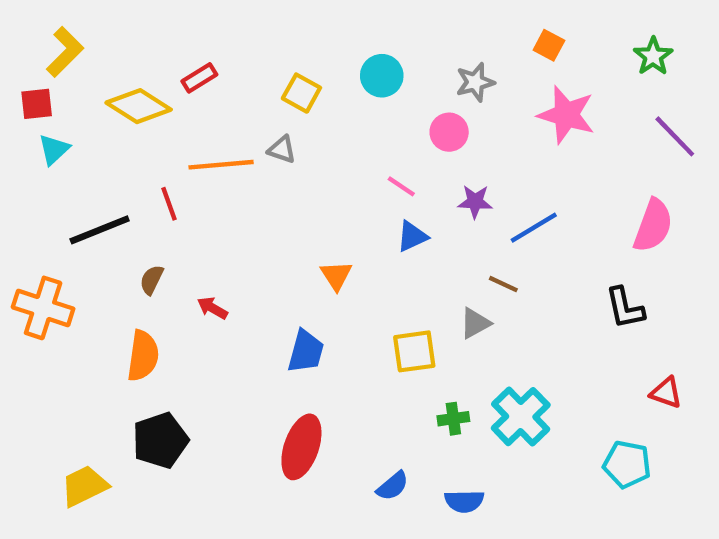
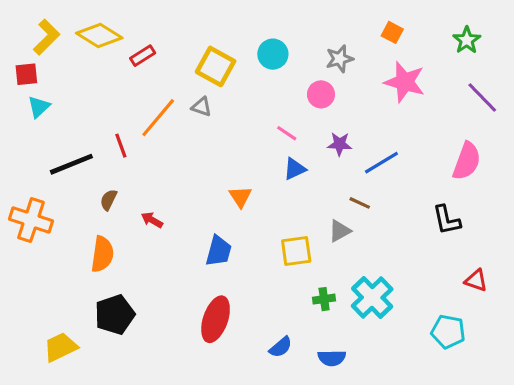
yellow square: (301, 93) -> (216, 66), size x1.4
yellow diamond: (139, 106) -> (99, 35), moved
orange line: (221, 165) -> (158, 118), turned -45

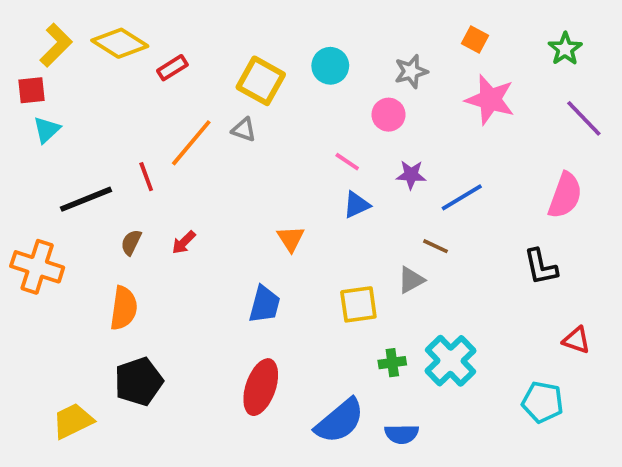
red arrow: (152, 220) -> (184, 242), moved, turned -75
blue semicircle: (281, 347) -> (340, 421), size x1.8

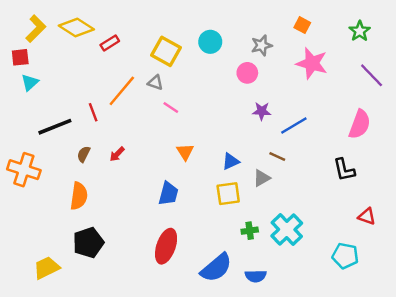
pink line: (347, 162) -> (171, 108), moved
blue triangle: (357, 205) -> (231, 161), moved

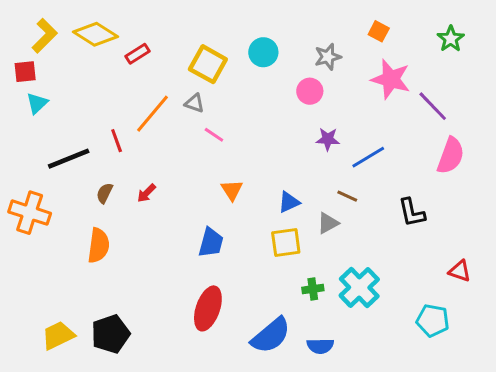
purple line: (372, 75) -> (433, 106), moved
black L-shape: (344, 170) -> (412, 213), moved
black pentagon: (88, 243) -> (111, 334), moved

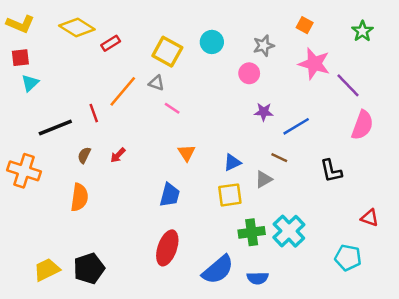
yellow L-shape: (45, 36) -> (20, 24), moved, turned 68
green cross: (313, 289) -> (252, 232), size x1.5

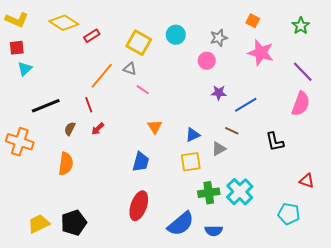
purple line: (348, 85) -> (303, 72), moved
red line: (94, 113) -> (89, 105), moved

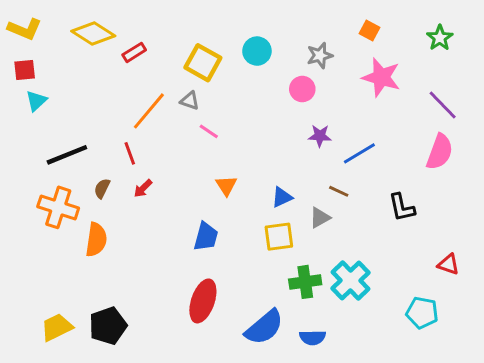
orange cross: (20, 142) -> (58, 207), moved

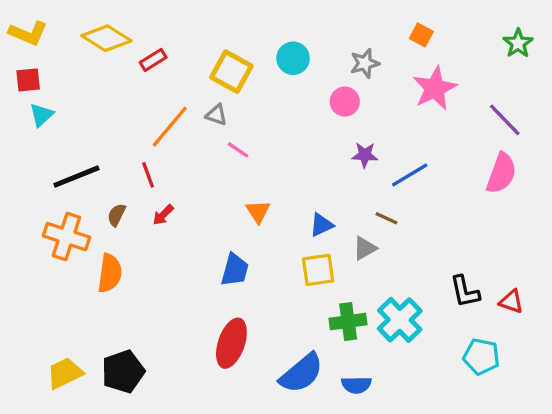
green star: (440, 38) -> (518, 43), moved
pink star: (381, 77) -> (435, 88), turned 30
black L-shape: (402, 207) -> (465, 292), moved

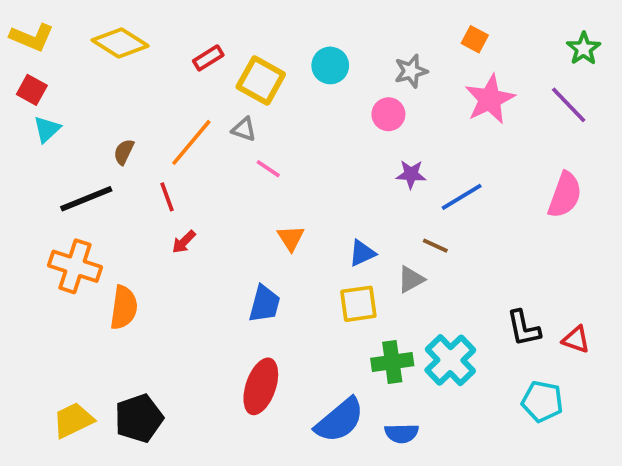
red rectangle: (153, 60) -> (208, 58), moved
red square: (28, 80) -> (32, 90), turned 35
purple line: (505, 120) -> (569, 105), moved
brown semicircle: (116, 215) -> (124, 152), moved

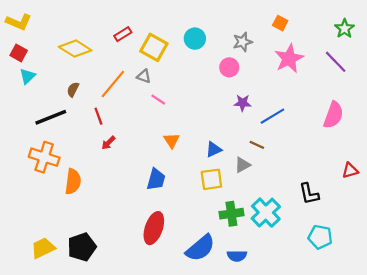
yellow diamond: (120, 43) -> (75, 49), moved
red triangle: (576, 339) -> (350, 170), moved, turned -35

